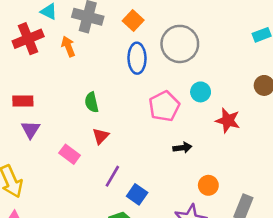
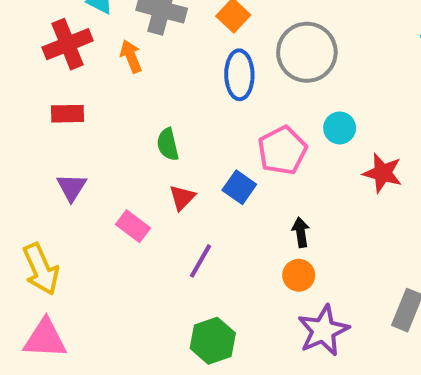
red rectangle: (23, 101) -> (68, 114), moved
black arrow: (182, 148) -> (301, 232), moved, turned -90
orange circle: (208, 185) -> (299, 275), moved
blue square: (137, 194) -> (239, 187), moved

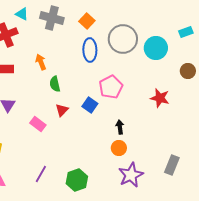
orange arrow: (131, 56) -> (41, 62), moved
cyan circle: (340, 128) -> (156, 48), moved, size x1.5
purple line: (200, 261) -> (41, 174), moved

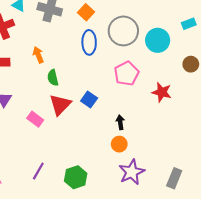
pink pentagon: (111, 87) -> (126, 74), moved
red triangle: (62, 110) -> (60, 105), size x1.6
gray rectangle: (172, 165) -> (174, 178), moved

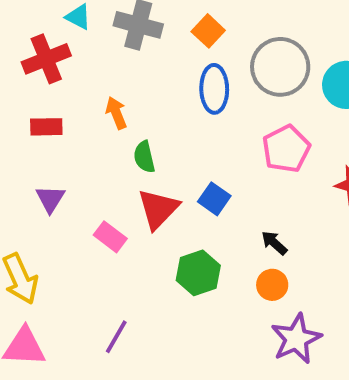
black arrow: (120, 122) -> (274, 243), turned -40
green hexagon: (76, 177) -> (198, 273), moved

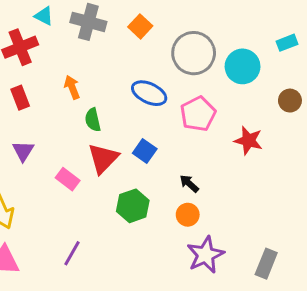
blue ellipse: (214, 89) -> (149, 93), moved, turned -64
red rectangle: (46, 127) -> (20, 98), turned 70

